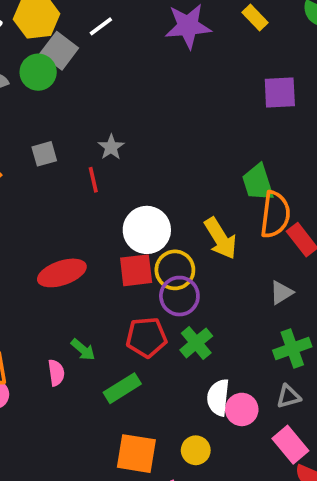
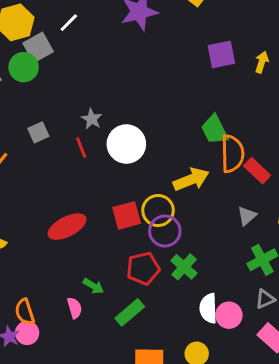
gray square: (59, 51) -> (38, 47), turned 32
white circle: (147, 230) -> (126, 144), moved
yellow arrow: (221, 238) -> (191, 179), turned -72

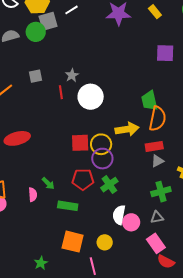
red rectangle: (257, 171) -> (154, 146), moved, turned -66
red ellipse: (67, 227) -> (17, 138), moved
green rectangle: (130, 312) -> (68, 206), turned 36

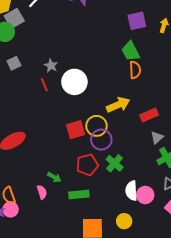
gray square: (36, 76) -> (14, 63), moved
green trapezoid: (149, 101) -> (131, 51), moved
orange semicircle: (157, 119) -> (135, 70), moved, size x0.7
gray triangle: (157, 161) -> (157, 137), moved

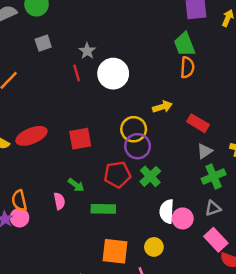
yellow arrow: (118, 105) -> (162, 107), size x0.7
red rectangle: (149, 115) -> (198, 123), turned 48
red square: (76, 130) -> (80, 139), moved

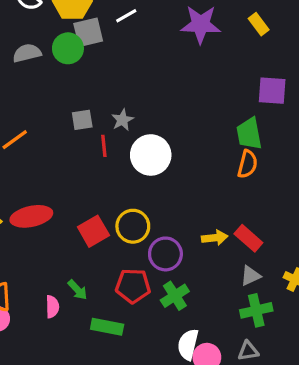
gray square: (43, 43) -> (82, 120), moved
yellow arrow: (162, 107) -> (215, 238), moved
yellow circle: (134, 129) -> (133, 226), moved
red square: (80, 139) -> (93, 231), turned -30

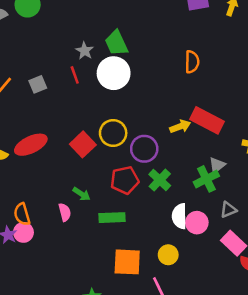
gray square: (82, 120) -> (38, 84), moved
green trapezoid: (249, 134) -> (116, 43), moved
red rectangle: (248, 238) -> (207, 120), size x1.4
gray triangle: (251, 276) -> (217, 165), moved
green cross: (256, 310) -> (206, 179), moved

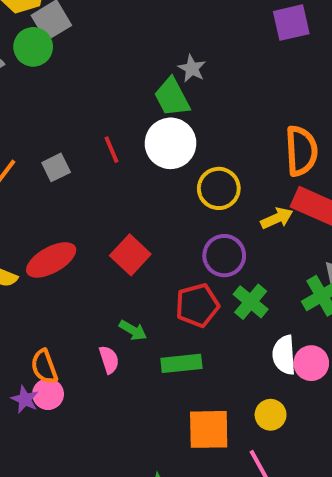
gray star: (85, 51) -> (192, 68), moved
orange semicircle: (192, 62) -> (301, 151), moved, size x1.4
yellow circle: (113, 133) -> (219, 188), moved

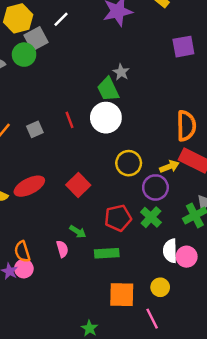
yellow circle: (219, 188) -> (129, 163), moved
purple circle: (224, 256) -> (155, 187), moved

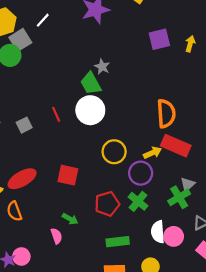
red square: (78, 185) -> (68, 175), turned -30
orange semicircle: (22, 252) -> (14, 211), moved
green rectangle: (107, 253) -> (118, 242), moved

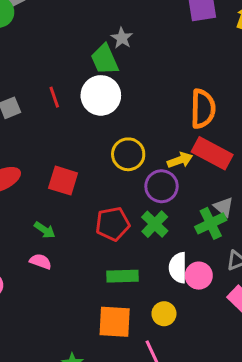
gray triangle: (188, 184) -> (224, 207), turned -42
green arrow: (70, 219) -> (45, 230), moved
pink semicircle: (56, 236) -> (41, 261), turned -56

